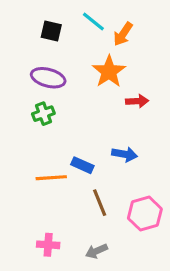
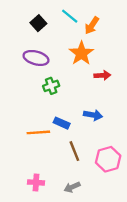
black square: (51, 31) -> (38, 23), turned 35
green cross: (43, 114) -> (51, 86), moved

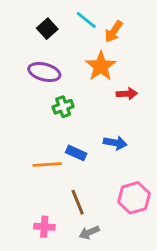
brown line: (74, 151) -> (78, 202), moved

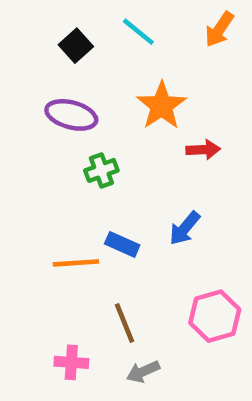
orange arrow: (114, 32) -> (219, 29), moved
blue arrow: (115, 143) -> (185, 228), turned 120

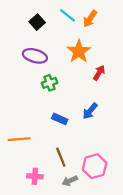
orange arrow: (219, 29) -> (90, 19), moved
red arrow: (203, 150) -> (99, 73), turned -56
orange line: (76, 263) -> (19, 139), moved
pink hexagon: (215, 316) -> (95, 166), moved

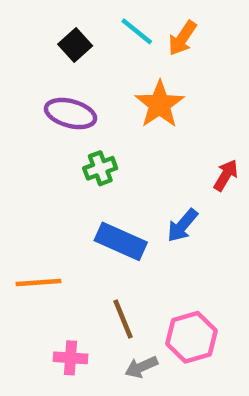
red arrow: (99, 73) -> (226, 175), moved
blue rectangle: (60, 119) -> (121, 241), size x1.5

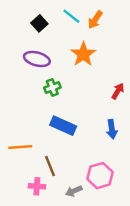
blue arrow: (182, 225) -> (112, 129), moved, turned -48
brown line: (123, 319) -> (50, 166), moved

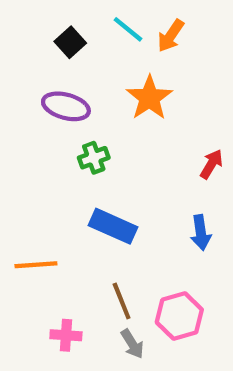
brown line: (50, 166) -> (122, 301), moved
gray arrow: (74, 191) -> (132, 344), turned -98

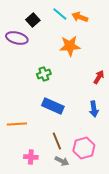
orange arrow: (171, 36) -> (80, 17), turned 77
orange star: (149, 98) -> (70, 46), turned 30
purple ellipse: (66, 106) -> (17, 38), moved
gray arrow: (132, 344) -> (62, 161), turned -32

